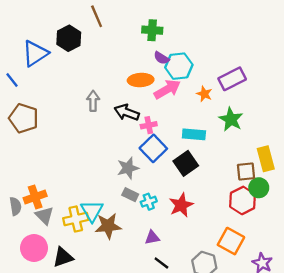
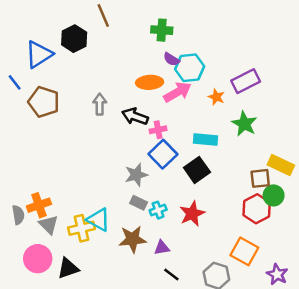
brown pentagon: (24, 118) -> (44, 102), moved
yellow rectangle: (266, 159) -> (281, 165), turned -50
cyan triangle: (92, 211) -> (98, 220), turned -30
brown star: (108, 226) -> (133, 239), moved

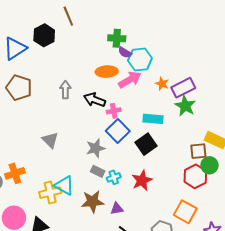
green cross: (162, 30) -> (117, 38), moved
purple rectangle: (246, 81) -> (183, 88), moved
gray triangle: (49, 225) -> (50, 140), moved

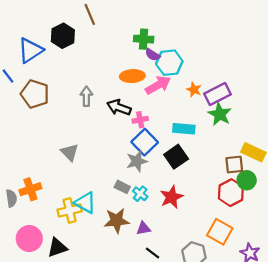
gray star: (96, 148) -> (137, 161), moved
cyan cross: (114, 177) -> (140, 194), turned -32

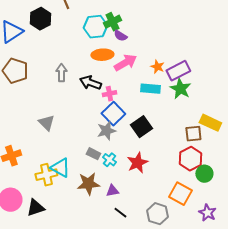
green cross: (144, 39) -> (112, 22), turned -30
cyan hexagon: (169, 63) -> (95, 27), moved
cyan rectangle: (184, 129) -> (150, 89), moved
green circle: (247, 180) -> (204, 174), moved

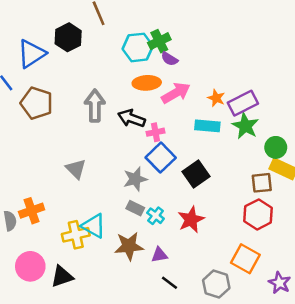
gray arrow: (61, 73) -> (95, 106), size x1.4
gray star: (106, 131) -> (135, 179), moved
green circle: (204, 174) -> (276, 147), moved

